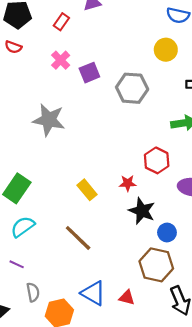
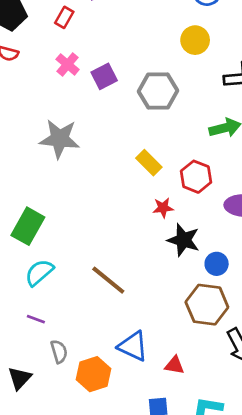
yellow rectangle: (87, 190) -> (149, 163), moved
red triangle: (127, 298) -> (174, 365), moved

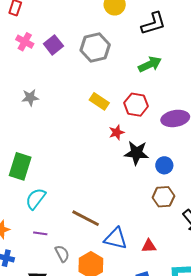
gray star: (60, 139) -> (30, 97), size x0.6
brown line: (108, 280) -> (86, 218), moved
brown hexagon: (207, 305) -> (163, 197), size x0.7

